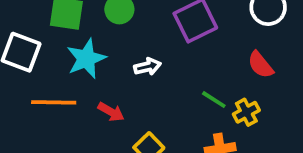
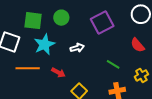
yellow cross: (246, 112) -> (141, 75), moved

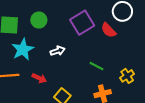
red semicircle: (138, 45) -> (109, 30), moved

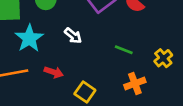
white arrow: (58, 51) -> (73, 36), turned 64

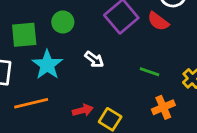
red arrow: (54, 72) -> (83, 110), moved, turned -30

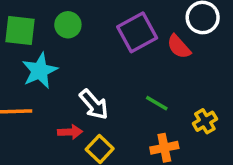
white arrow: (94, 59) -> (94, 104), moved, size x1.4

